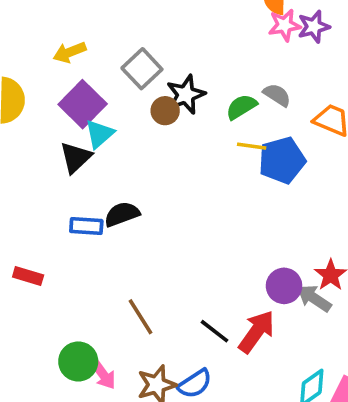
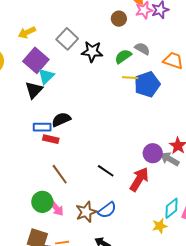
black star: (186, 95) -> (92, 52), turned 30
brown circle: (165, 111) -> (119, 19), moved
red rectangle: (28, 276) -> (51, 139), moved
brown line: (141, 317) -> (60, 174), moved
black line: (215, 331) -> (106, 171), moved

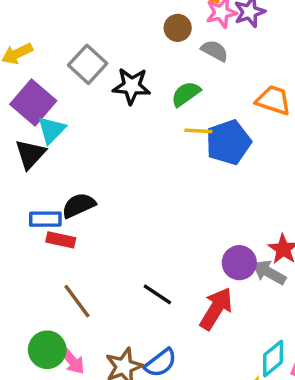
gray semicircle: (142, 49) -> (215, 51), moved

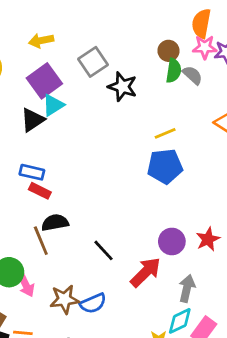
green semicircle: (186, 94) -> (174, 71), moved, turned 120
yellow line: (198, 131) -> (165, 133), turned -40
blue pentagon: (228, 142) -> (165, 166), moved
black semicircle: (79, 205) -> (55, 223), moved
gray arrow: (269, 272) -> (187, 288), moved, turned 60

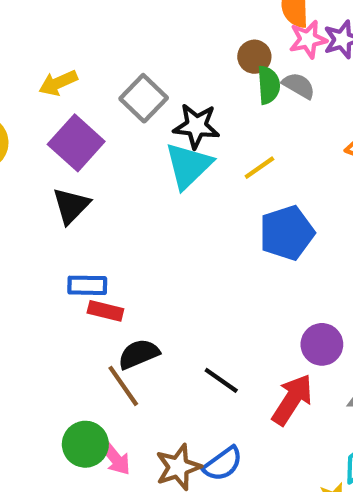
cyan triangle: (53, 105) -> (188, 166), moved, size x1.4
yellow line: (165, 133) -> (259, 168), moved

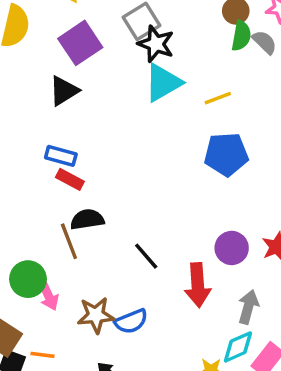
black star: (196, 126) -> (156, 44), moved
red arrow: (292, 400) -> (198, 285), turned 129

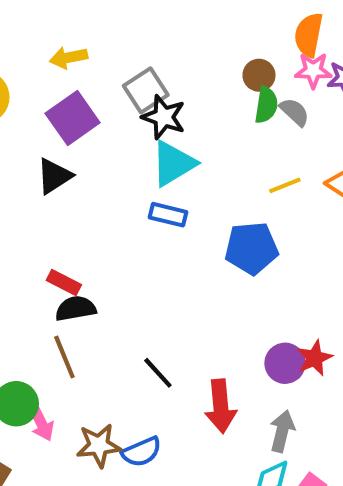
yellow line: (218, 98) -> (285, 185), moved
blue rectangle: (61, 156) -> (168, 215), moved
black semicircle: (87, 219) -> (76, 309), moved
purple circle: (232, 248) -> (285, 363), moved

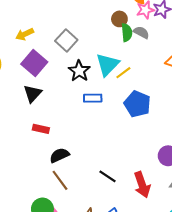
black star: (164, 117) -> (79, 71), moved, turned 30
cyan triangle: (173, 164) -> (107, 65), moved
yellow line: (285, 185) -> (123, 73), moved
blue pentagon: (251, 248) -> (137, 104), turned -30
red rectangle: (64, 282) -> (41, 129), moved

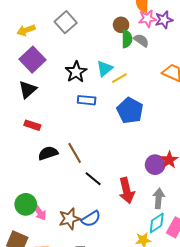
gray square: (66, 40) -> (66, 22), moved
cyan triangle: (107, 65) -> (105, 69), size x0.7
brown line: (60, 180) -> (75, 153), moved

